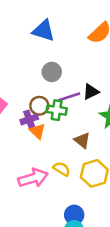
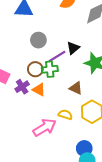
purple cross: (29, 119) -> (22, 87), moved

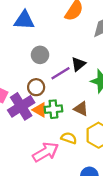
green cross: (50, 69) -> (53, 109), moved
purple cross: (22, 87) -> (21, 106), size x1.6

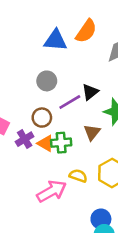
blue triangle: (24, 20) -> (55, 40), moved
purple cross: (21, 106) -> (25, 139), size x0.6
brown triangle: (81, 109) -> (92, 132), moved, turned 42

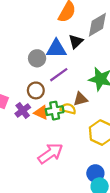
blue triangle: (55, 40) -> (56, 49), moved
black triangle: (90, 92) -> (76, 41), moved
brown triangle: (92, 132) -> (80, 99), turned 42
yellow semicircle: (78, 176) -> (68, 109), moved

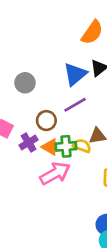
blue triangle: (56, 49) -> (75, 74), turned -45
gray circle: (37, 58) -> (25, 83), moved
pink arrow: (50, 153) -> (55, 173), moved

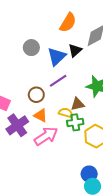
gray circle: (25, 83) -> (31, 48), moved
purple cross: (29, 142) -> (17, 125), moved, size x1.5
green cross: (66, 146) -> (75, 122), moved

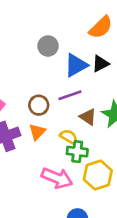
brown triangle: (78, 104) -> (88, 117), moved, turned 32
orange triangle: (41, 115) -> (37, 132), turned 32
pink arrow: (46, 136) -> (57, 178), moved, turned 40

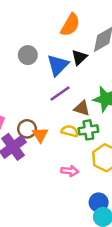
brown circle: (39, 105) -> (27, 129), moved
green cross: (77, 152) -> (88, 130), moved
pink arrow: (57, 178) -> (70, 171), size x0.6

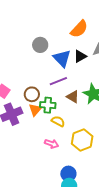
blue triangle: (58, 65) -> (62, 58), turned -42
brown circle: (27, 129) -> (32, 94), moved
green cross: (88, 130) -> (48, 105), moved
yellow semicircle: (70, 131) -> (58, 121), moved

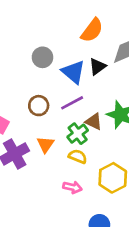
brown circle: (32, 94) -> (39, 106), moved
green cross: (48, 105) -> (78, 134), moved, turned -35

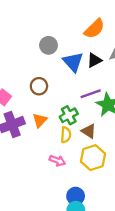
purple line: (72, 103) -> (91, 94), moved
brown triangle: (94, 122) -> (89, 131), moved
yellow semicircle: (78, 156) -> (66, 135), turned 63

